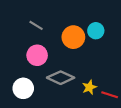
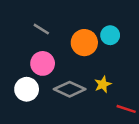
yellow star: (89, 87) -> (103, 84), moved
white circle: (23, 88) -> (27, 89), moved

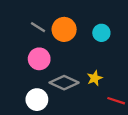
orange circle: (84, 43) -> (64, 29), moved
white circle: (27, 89) -> (37, 100), moved

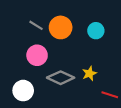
white circle: (37, 100) -> (23, 91), moved

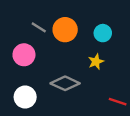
pink circle: (37, 55) -> (24, 55), moved
yellow star: (89, 73) -> (96, 62), moved

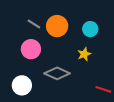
pink circle: (24, 55) -> (31, 49), moved

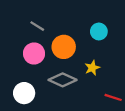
orange circle: (57, 26) -> (64, 47), moved
yellow star: (84, 54) -> (92, 68), moved

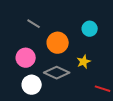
pink circle: (34, 53) -> (26, 58), moved
white circle: (24, 93) -> (32, 85), moved

